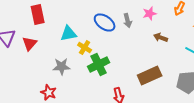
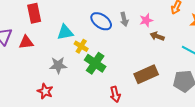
pink star: (150, 14) -> (146, 20), moved
red triangle: (30, 44) -> (26, 42), turned 42
green cross: (99, 64) -> (95, 63), turned -30

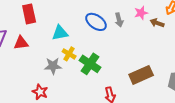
pink star: (146, 20) -> (141, 13), moved
brown arrow: (157, 36) -> (157, 23), moved
yellow cross: (81, 46) -> (69, 54), moved

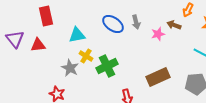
pink star: (141, 13) -> (158, 34), moved
green cross: (90, 64) -> (107, 66), turned 30
gray star: (53, 66) -> (70, 68), turned 30

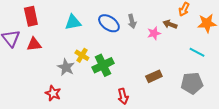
red rectangle: (46, 16) -> (31, 16), moved
cyan triangle: (77, 35) -> (73, 22), moved
brown rectangle: (158, 77) -> (154, 76), size x0.7

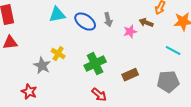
cyan triangle: (73, 22) -> (57, 15), moved
green cross: (103, 65) -> (95, 64), moved
red arrow: (123, 96) -> (99, 95), turned -35

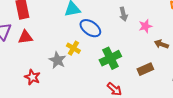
blue ellipse: (85, 22) -> (90, 28), moved
brown arrow: (146, 23) -> (161, 44), moved
red star: (29, 92) -> (32, 77), moved

